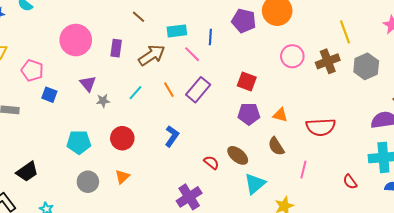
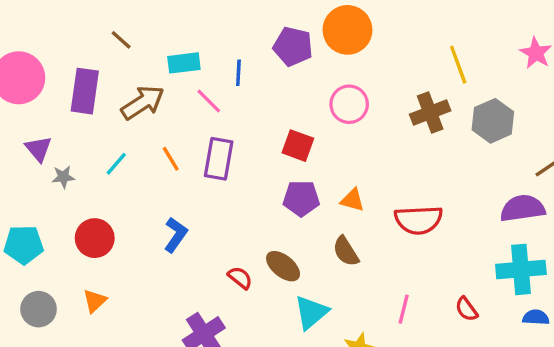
purple rectangle: (116, 48) -> (85, 91), size x1.5
pink circle: (292, 56) -> (349, 104), moved
purple rectangle: (198, 90) -> (219, 159), turned -30
pink line: (303, 170) -> (404, 309), moved

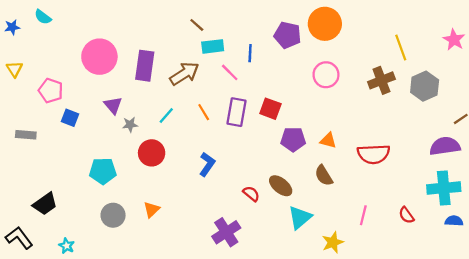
brown line: (121, 40) -> (197, 25), moved
red square: (298, 146) -> (270, 109), moved
red circle: (95, 238) -> (152, 153), moved

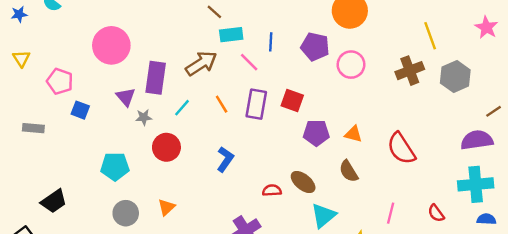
purple pentagon: (287, 35) -> (315, 47), moved
purple rectangle: (145, 66) -> (156, 78), moved
red semicircle: (374, 154) -> (401, 148), turned 60
red semicircle: (251, 194) -> (272, 190), turned -42

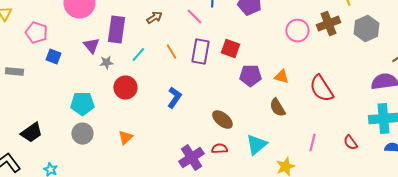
brown arrow: (201, 63) -> (154, 18), size x0.6
pink circle: (351, 65) -> (297, 31), moved
brown ellipse: (303, 182) -> (222, 120), moved
red semicircle: (272, 190) -> (219, 149), moved
gray circle: (126, 213) -> (82, 134), moved

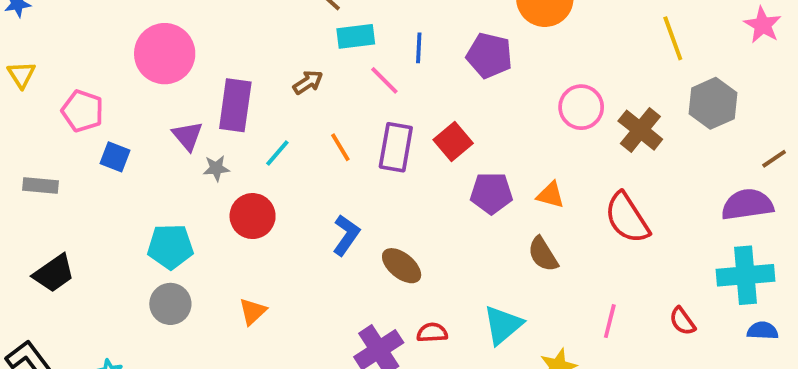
brown cross: (328, 24) -> (640, 130), moved, turned -30
red square: (230, 49) -> (453, 142), turned 30
brown ellipse: (222, 120) -> (402, 266), moved
black trapezoid: (31, 133) -> (54, 273), moved

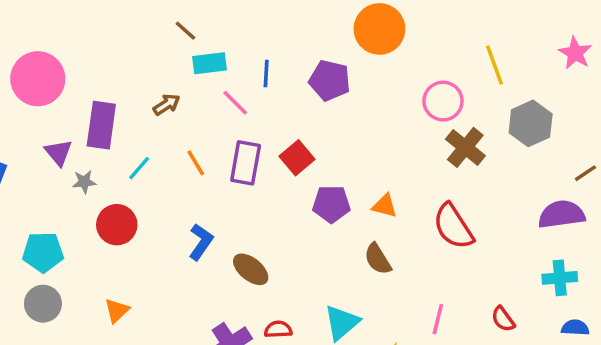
pink circle: (581, 107) -> (443, 101), moved
cyan cross: (745, 275) -> (560, 278), size x0.7

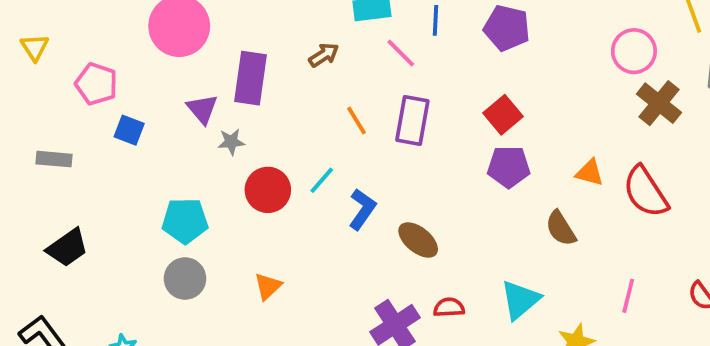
red square: (297, 158) -> (503, 115), moved
cyan line: (139, 168) -> (322, 180), moved
orange triangle: (385, 206) -> (590, 173), moved

